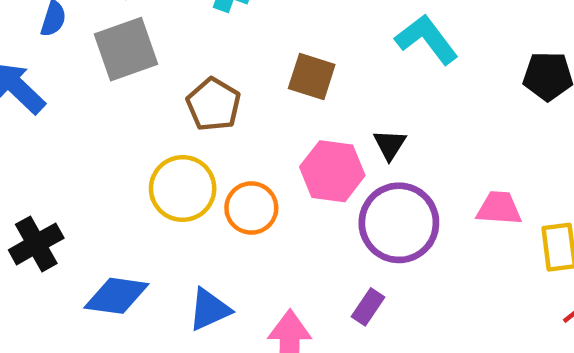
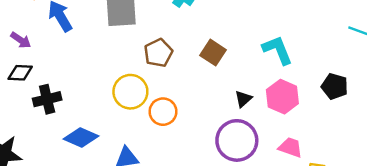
pink hexagon: (332, 171) -> (282, 97), moved

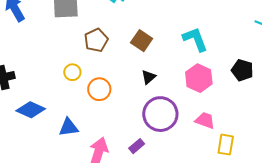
yellow circle: (130, 92) -> (72, 72), size x0.6
black triangle: (243, 99) -> (148, 77), moved

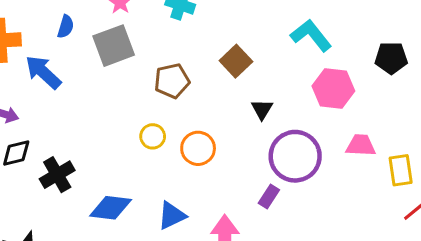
brown pentagon: (96, 40) -> (172, 81), turned 30
brown square: (142, 41) -> (236, 61), turned 30
purple rectangle: (137, 146) -> (269, 196), moved

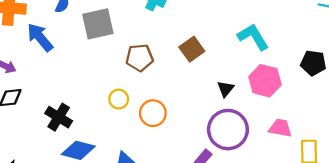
black triangle: (262, 109) -> (226, 89), moved
black cross: (57, 175) -> (59, 117), moved, turned -36

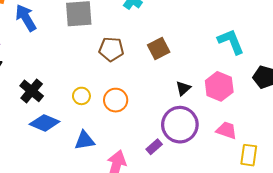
cyan L-shape: (253, 37) -> (231, 42), moved
yellow circle: (119, 99) -> (81, 96), moved

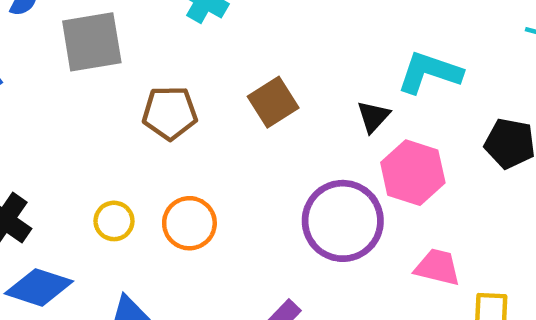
cyan L-shape: (231, 42) -> (430, 72), turned -44
black triangle: (183, 88) -> (373, 117), moved
purple circle: (180, 125) -> (343, 221), moved

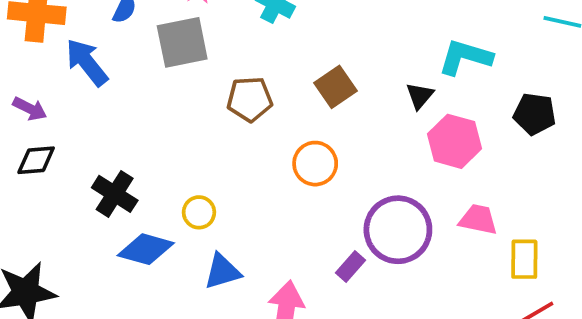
yellow circle: (114, 221) -> (199, 212), moved
purple circle: (343, 221) -> (398, 230), moved
orange circle: (189, 223) -> (315, 164), moved

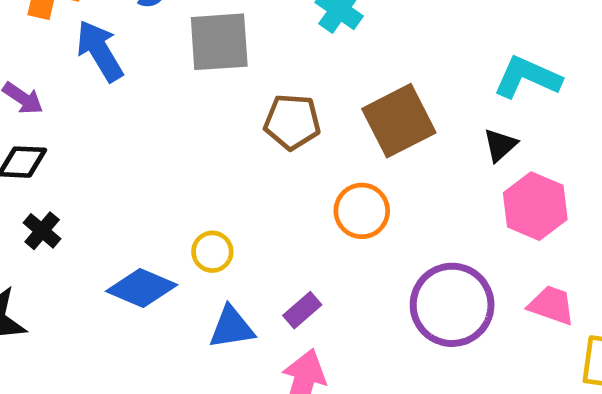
cyan L-shape: (465, 57) -> (527, 77), moved
brown square: (336, 87) -> (399, 121), size x1.4
black cross: (115, 194) -> (42, 231), moved, size x0.7
purple rectangle: (350, 266) -> (302, 310), moved

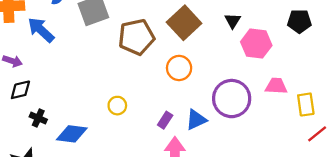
brown pentagon: (292, 122) -> (136, 37), size x1.4
blue diamond: (142, 288) -> (72, 134), moved
blue triangle: (231, 327) -> (196, 120), moved

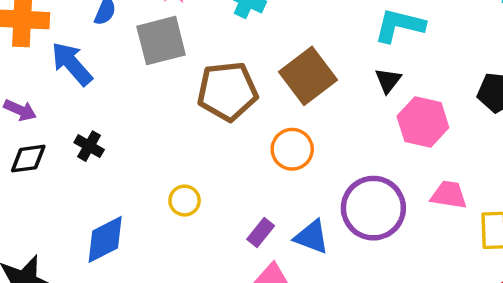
black cross: (38, 118) -> (89, 146), moved
blue triangle: (196, 120) -> (312, 237), turned 40
blue diamond: (72, 134) -> (105, 239), turned -40

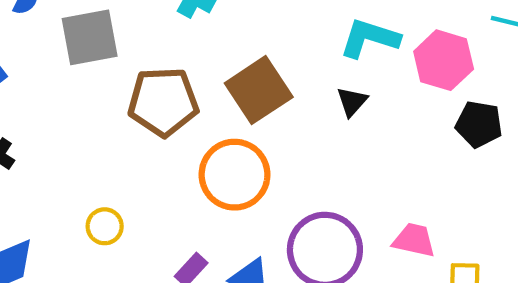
pink hexagon: (423, 122) -> (444, 60), moved
orange circle: (292, 149) -> (235, 175), size x1.4

